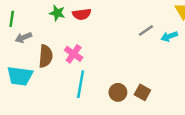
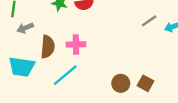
pink cross: (74, 54) -> (76, 44), turned -36
cyan line: (81, 84) -> (65, 75), moved, turned 40

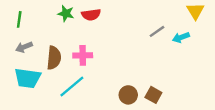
gray arrow: (25, 28) -> (24, 47), moved

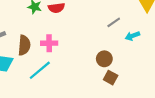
cyan arrow: (181, 37) -> (132, 36), moved
brown circle: (128, 95) -> (104, 59), moved

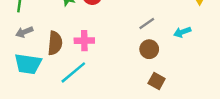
gray line: (114, 22) -> (147, 23), moved
brown circle: (104, 59) -> (149, 49), moved

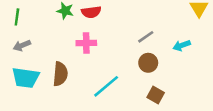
pink cross: (84, 41) -> (86, 43), moved
brown semicircle: (55, 43) -> (60, 74), moved
cyan line: (73, 72) -> (106, 86), moved

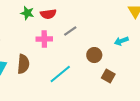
gray line: (146, 37) -> (70, 31), moved
brown square: (156, 95) -> (108, 76), moved

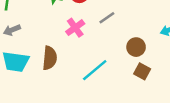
pink cross: (44, 39) -> (75, 28), turned -35
brown square: (108, 76) -> (142, 71), moved

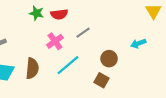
cyan line: (95, 70) -> (68, 65), moved
brown square: (142, 71) -> (101, 80), moved

